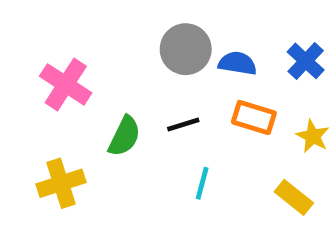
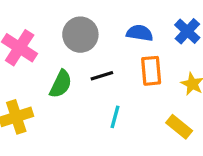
gray circle: (186, 49) -> (80, 35), moved
orange rectangle: (254, 117) -> (151, 71), turned 68

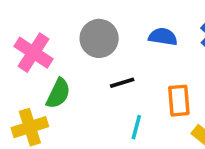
orange rectangle: (151, 71) -> (179, 101), moved
green semicircle: (61, 84) -> (58, 93), moved

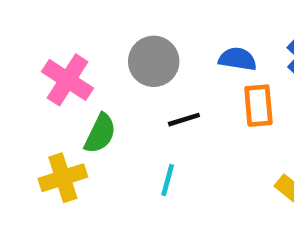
orange rectangle: (179, 101) -> (258, 106), moved
cyan line: (136, 127) -> (168, 180), moved

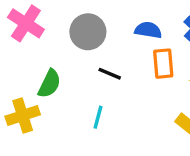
pink cross: (68, 80) -> (26, 23), moved
black line: (184, 120) -> (110, 74), turned 40

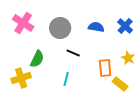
orange rectangle: (163, 64) -> (105, 68), moved

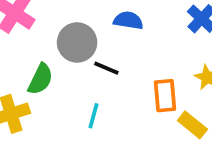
blue semicircle: (96, 27) -> (128, 20), moved
gray circle: (60, 28) -> (77, 42), moved

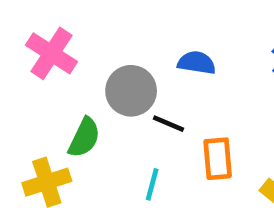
orange rectangle: (165, 96) -> (218, 159), moved

